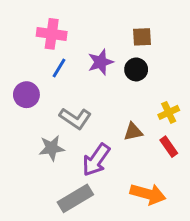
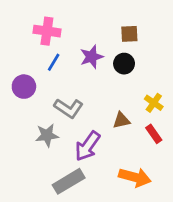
yellow cross: (169, 112) -> (154, 103), turned -30

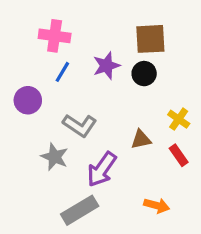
brown square: (129, 34) -> (150, 39), size x1.5
gray star: (47, 135) -> (55, 157), turned 30
orange arrow: (135, 177) -> (157, 206), size x0.7

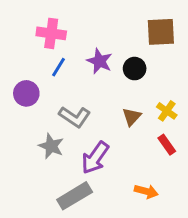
brown square: (150, 39) -> (161, 32), moved
purple star: (106, 66) -> (99, 61), turned -30
brown triangle: (141, 140) -> (132, 117), moved, turned -36

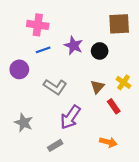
blue line: (59, 67) -> (43, 50), turned 40
red rectangle: (167, 145) -> (114, 106), moved
gray star: (51, 146) -> (24, 123), moved
gray rectangle: (75, 196) -> (55, 145), size x0.6

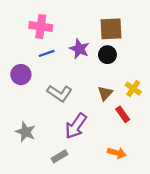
brown square: (119, 24) -> (111, 29), moved

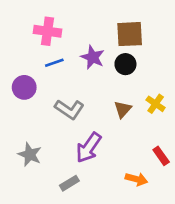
red rectangle: (123, 114) -> (161, 156), moved

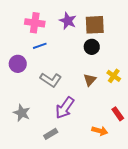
purple star: (93, 57) -> (68, 21), moved

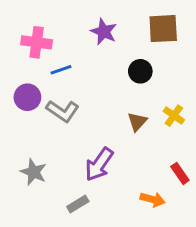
pink cross: (35, 23) -> (37, 42), moved
brown square: (95, 25) -> (163, 29), moved
gray L-shape: (51, 80) -> (63, 111), moved

